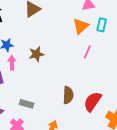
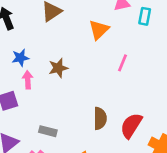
cyan rectangle: (102, 25) -> (145, 16), moved
orange triangle: (81, 26) -> (99, 30), moved

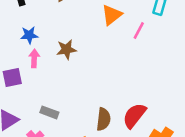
pink line: (123, 63) -> (139, 31), moved
brown semicircle: (100, 118) -> (103, 119), moved

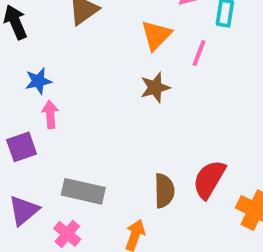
brown star: (66, 49) -> (155, 88), moved
gray rectangle: (49, 112) -> (83, 191), size x1.5

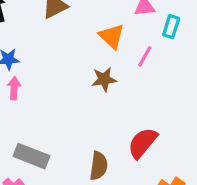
orange triangle: (156, 35) -> (112, 36), turned -40
red semicircle: (209, 179) -> (142, 143), moved

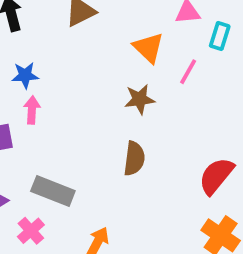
red semicircle: (142, 143) -> (216, 176), moved
brown semicircle: (99, 166) -> (134, 158), moved

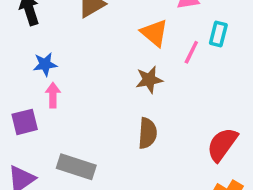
cyan rectangle: (220, 36) -> (218, 34), moved

